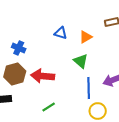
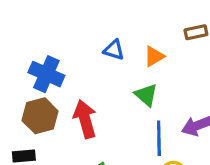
blue cross: (19, 48) -> (46, 74), size x1.5
red arrow: (43, 76) -> (85, 119), turned 70

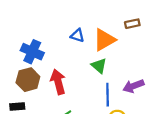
orange triangle: (154, 56) -> (104, 40), size x1.6

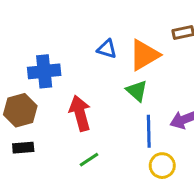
blue cross: (32, 52) -> (44, 71), turned -30
brown hexagon: (28, 80) -> (20, 110), moved

